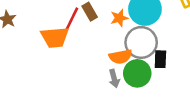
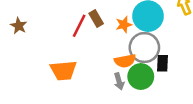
orange trapezoid: (55, 37) -> (63, 70), moved

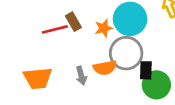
red line: (79, 26) -> (55, 29), turned 50
green circle: (141, 77) -> (156, 85), moved
gray arrow: (119, 81) -> (81, 76), moved

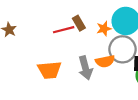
gray arrow: (81, 76) -> (85, 68), size x1.5

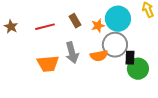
red line: (64, 30) -> (45, 27), moved
gray arrow: (85, 68) -> (72, 53), moved

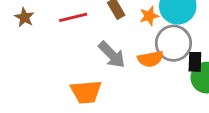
gray arrow: (72, 53) -> (112, 55), turned -30
orange trapezoid: (48, 64) -> (86, 92), moved

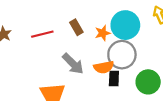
black rectangle: (195, 62) -> (114, 79), moved

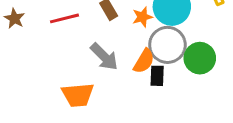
orange semicircle: (104, 67) -> (144, 61), turned -48
green circle: (148, 82) -> (200, 58), moved

